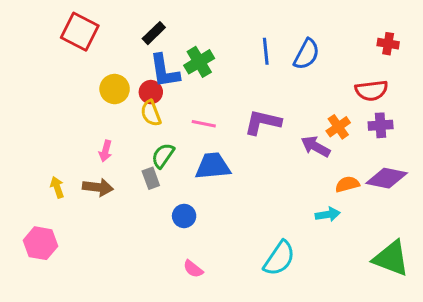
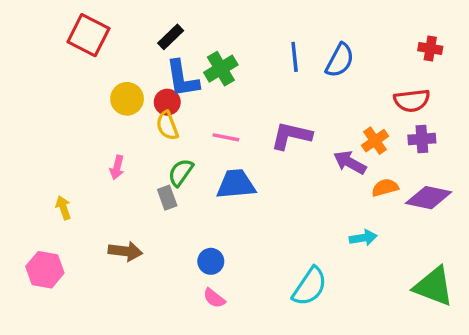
orange semicircle: (347, 184) -> (385, 188), moved
brown arrow: (98, 187) -> (125, 251), moved
blue circle: (184, 216) -> (211, 261), moved

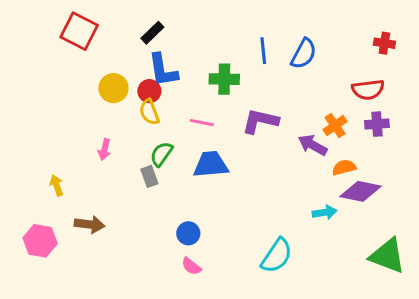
green cross: (221, 69) -> (224, 79), moved, turned 32
purple diamond: (429, 198) -> (360, 191), moved
brown arrow: (125, 251) -> (90, 224), moved

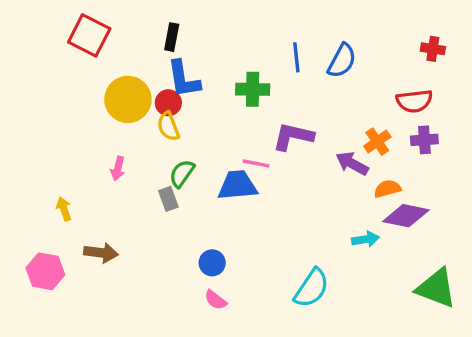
black rectangle: (152, 33) -> (172, 37), turned -35
yellow circle: (113, 88) -> (128, 99), size x1.4
pink line: (202, 123) -> (256, 163), moved

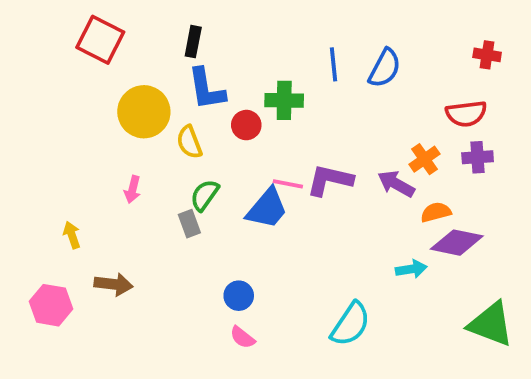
red circle: (168, 103) -> (246, 125), moved
purple L-shape: (293, 136) -> (330, 180), moved
blue trapezoid: (237, 185) -> (267, 208), turned 135

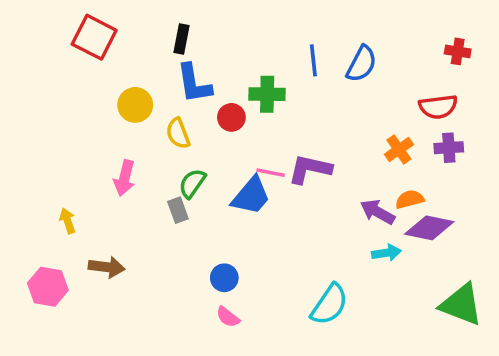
yellow circle: (144, 112) -> (135, 105), size x0.7
purple arrow: (396, 184) -> (378, 212), moved
pink arrow: (133, 189) -> (124, 178), size x1.4

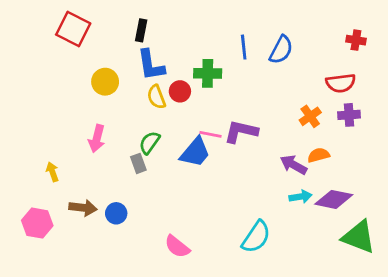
yellow semicircle: (178, 133) -> (156, 97), moved
purple diamond: (429, 228) -> (334, 199), moved
blue circle: (224, 278) -> (116, 213), moved
pink semicircle: (228, 317) -> (177, 247), size x1.4

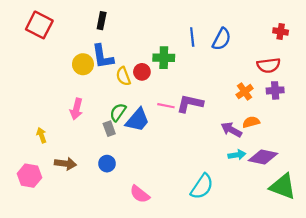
red square: (73, 29) -> (39, 25), moved
black rectangle: (141, 30) -> (102, 21), moved
blue L-shape: (151, 65) -> (103, 57), moved
blue trapezoid: (195, 152) -> (138, 120), moved
blue circle: (116, 213) -> (107, 164), moved

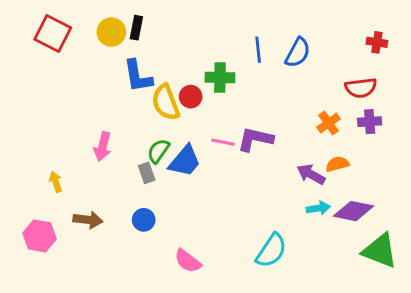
yellow circle: (83, 64) -> (111, 32), moved
yellow semicircle: (123, 76) -> (166, 102), size x1.4

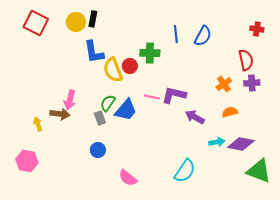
red semicircle: (361, 88) -> (246, 60), turned -95
purple arrow: (311, 174) -> (195, 117), moved
brown arrow: (88, 220) -> (60, 114), moved

